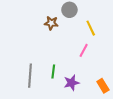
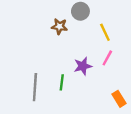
pink line: (84, 50) -> (107, 58), moved
purple star: (71, 83) -> (83, 66), moved

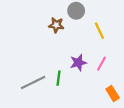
pink line: (107, 58) -> (101, 64), moved
gray line: (35, 87) -> (33, 82), turned 60

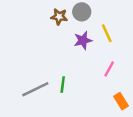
brown star: (56, 25) -> (59, 17), moved
purple star: (78, 63) -> (83, 40), moved

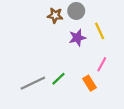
green line: (63, 84) -> (58, 79), turned 40
orange rectangle: (121, 101) -> (90, 83), moved

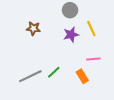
brown star: (55, 15) -> (33, 28), moved
pink line: (102, 64) -> (93, 59), turned 56

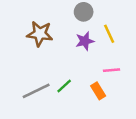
brown star: (33, 28) -> (40, 34), size x1.5

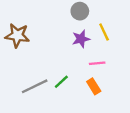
brown star: (40, 34) -> (17, 35), moved
pink line: (112, 70) -> (97, 63), moved

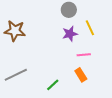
green line: (61, 82) -> (53, 85), moved
gray line: (35, 86) -> (16, 75), moved

